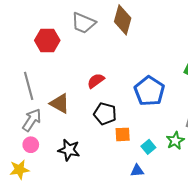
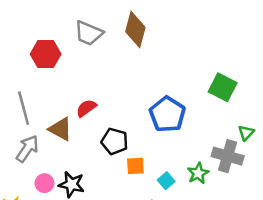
red semicircle: (96, 81) -> (86, 108), moved
pink circle: (31, 145) -> (44, 183), moved

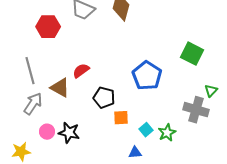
green star: (198, 173) -> (167, 133), moved

